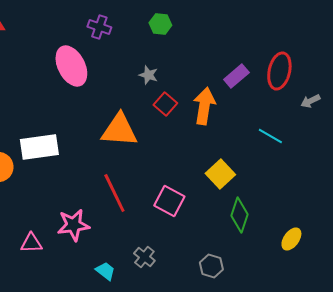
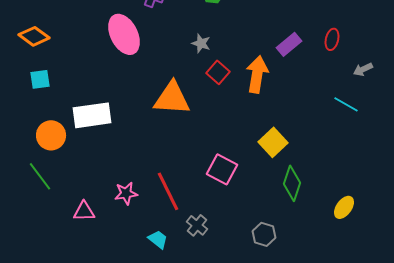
red ellipse: (279, 71) -> (332, 39), size x0.6
cyan line: (270, 136) -> (346, 104), moved
red line: (114, 193) -> (168, 191), moved
pink star: (73, 225) -> (126, 193), size x0.7

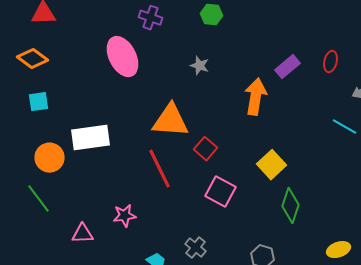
red square: (218, 72) -> (206, 149), moved
red line: (168, 191) -> (160, 169), moved
yellow ellipse: (344, 207) -> (338, 250), moved, turned 35

